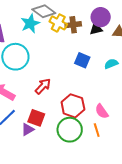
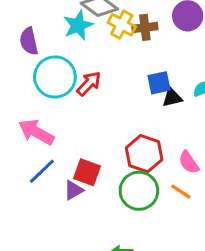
black triangle: (96, 29) -> (172, 98), moved
blue square: (82, 60) -> (159, 83), turned -35
red arrow: (43, 86) -> (89, 84), moved
orange line: (97, 130) -> (181, 192), turned -40

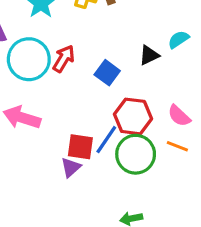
blue square: (159, 83) -> (107, 73), moved, turned -30
blue line: (42, 171) -> (106, 140), moved

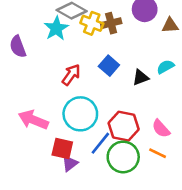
cyan circle: (29, 59) -> (80, 114), moved
blue square: (107, 73) -> (109, 66), moved
red square: (80, 147) -> (62, 149), moved

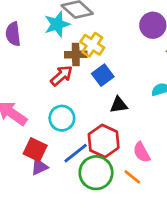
yellow cross: (92, 23) -> (92, 45), moved
brown cross: (111, 23) -> (76, 55), moved
black triangle: (141, 77) -> (119, 105), moved
cyan circle: (80, 114) -> (62, 118), size x0.7

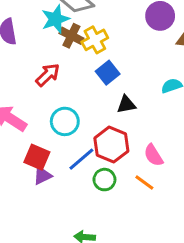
yellow cross: (92, 45) -> (95, 40), turned 30
brown cross: (76, 55) -> (71, 36), moved, turned 30
red arrow: (62, 76) -> (48, 75), moved
green circle: (96, 173) -> (104, 180), size x0.6

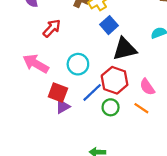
red arrow: (48, 75) -> (52, 28), moved
black triangle: (126, 104) -> (125, 49), size x1.6

